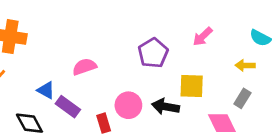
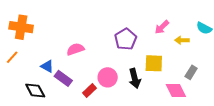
yellow arrow: (245, 65) -> (182, 40), moved
black arrow: (166, 107) -> (135, 78), turned -114
red rectangle: (104, 123) -> (89, 90), turned 64

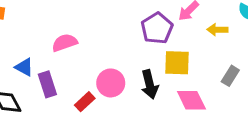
purple pentagon: (126, 39) -> (157, 28), moved
purple rectangle: (63, 78) -> (47, 84), turned 36
pink diamond: (176, 90) -> (191, 100), moved

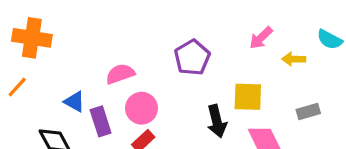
purple pentagon: (157, 28) -> (192, 57), moved
gray rectangle: (230, 76) -> (308, 111), turned 42
pink circle: (111, 83) -> (141, 108), moved

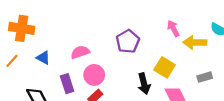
pink arrow: (261, 38) -> (173, 28), turned 105
yellow arrow: (294, 59) -> (195, 42), size x1.5
yellow square: (248, 97) -> (165, 67), turned 30
blue triangle: (74, 102) -> (43, 58), moved

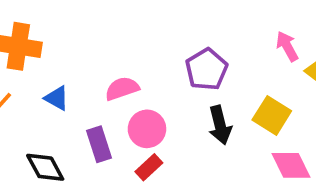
black arrow: (144, 84) -> (220, 125), moved

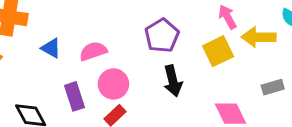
blue triangle: (57, 98) -> (51, 48), moved
yellow square: (272, 115) -> (218, 51), moved, turned 32

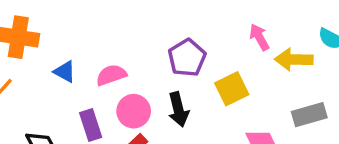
yellow square: (218, 51) -> (232, 89), moved
black arrow: (173, 81) -> (178, 109), moved
gray rectangle: (273, 87) -> (309, 115), size x1.4

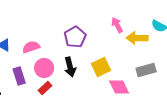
yellow square: (232, 89) -> (101, 67), moved

